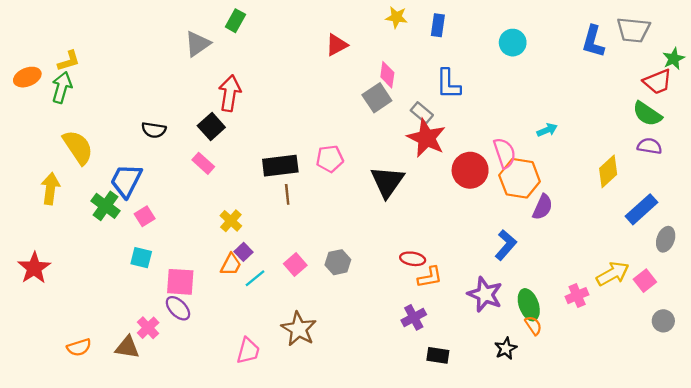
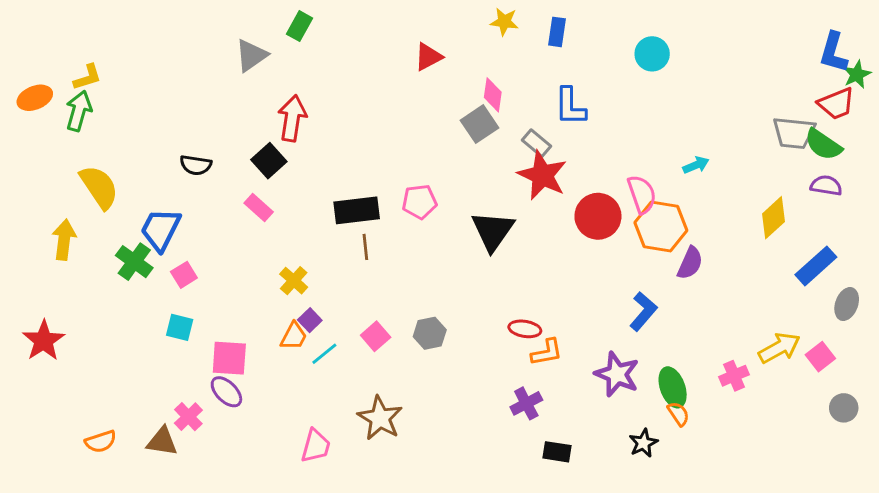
gray trapezoid: (633, 30) -> (794, 133), moved
blue L-shape: (593, 41) -> (833, 52), moved

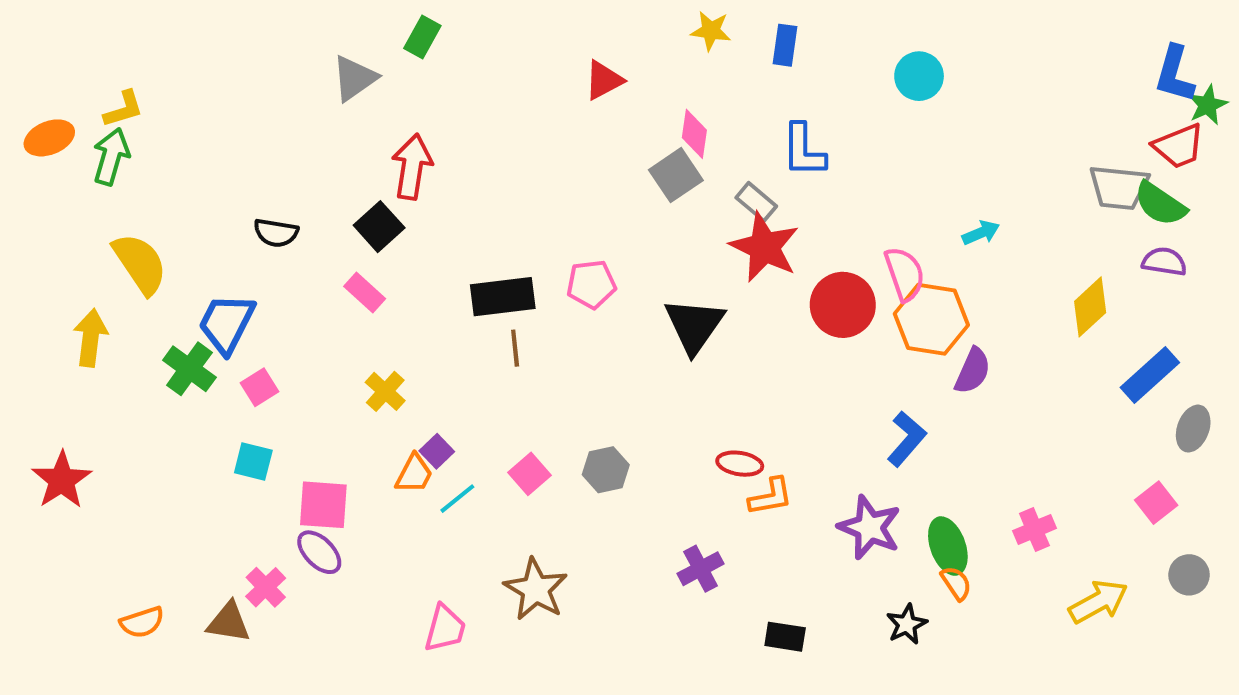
yellow cross: (294, 281) -> (385, 391), moved
yellow arrow: (779, 348) -> (1098, 602), moved
purple cross: (526, 403) -> (701, 569), moved

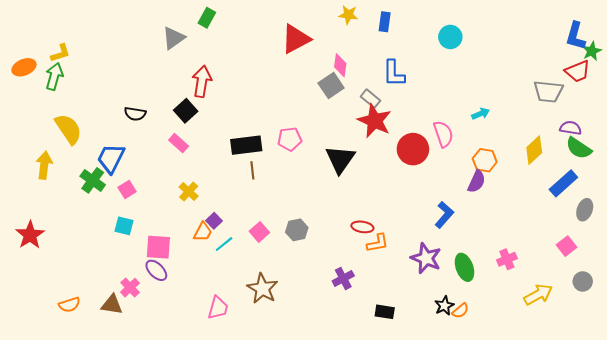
red triangle: (604, 80) -> (296, 39), size x1.5
green semicircle: (1160, 204) -> (579, 148), moved
orange hexagon: (931, 319) -> (485, 160), moved, size x0.7
orange semicircle: (956, 583) -> (460, 311), moved, turned 84

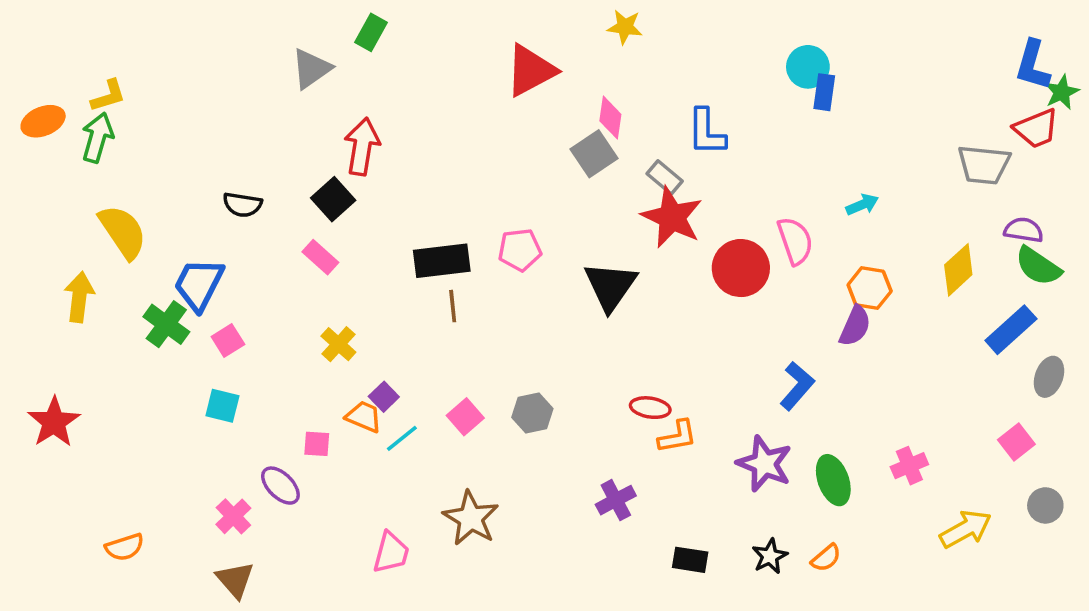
blue rectangle: (385, 22) -> (824, 92), moved
orange trapezoid: (203, 232) -> (364, 417), turned -95
pink square: (158, 247) -> (317, 444), moved, size x0.6
brown triangle: (112, 305) -> (235, 580), moved, turned 40
black star: (444, 306) -> (770, 556), moved

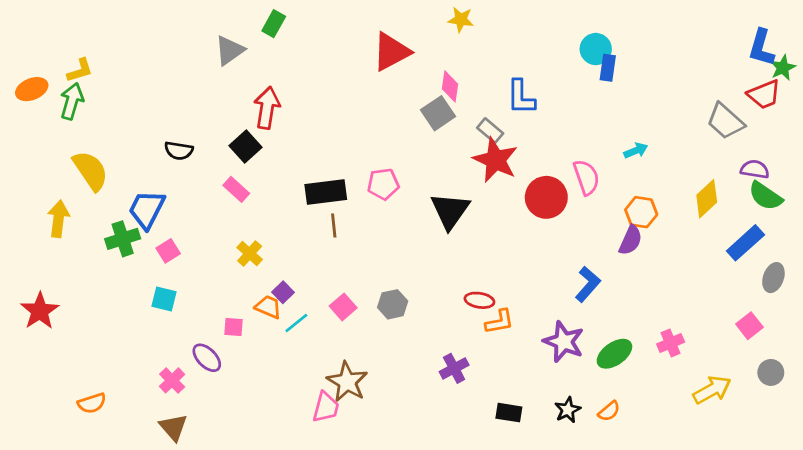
gray trapezoid: (984, 165) -> (725, 121), turned 36
green cross: (166, 324) -> (123, 239), turned 36
green ellipse: (833, 480) -> (614, 354), turned 75
pink trapezoid: (391, 553) -> (326, 407), moved

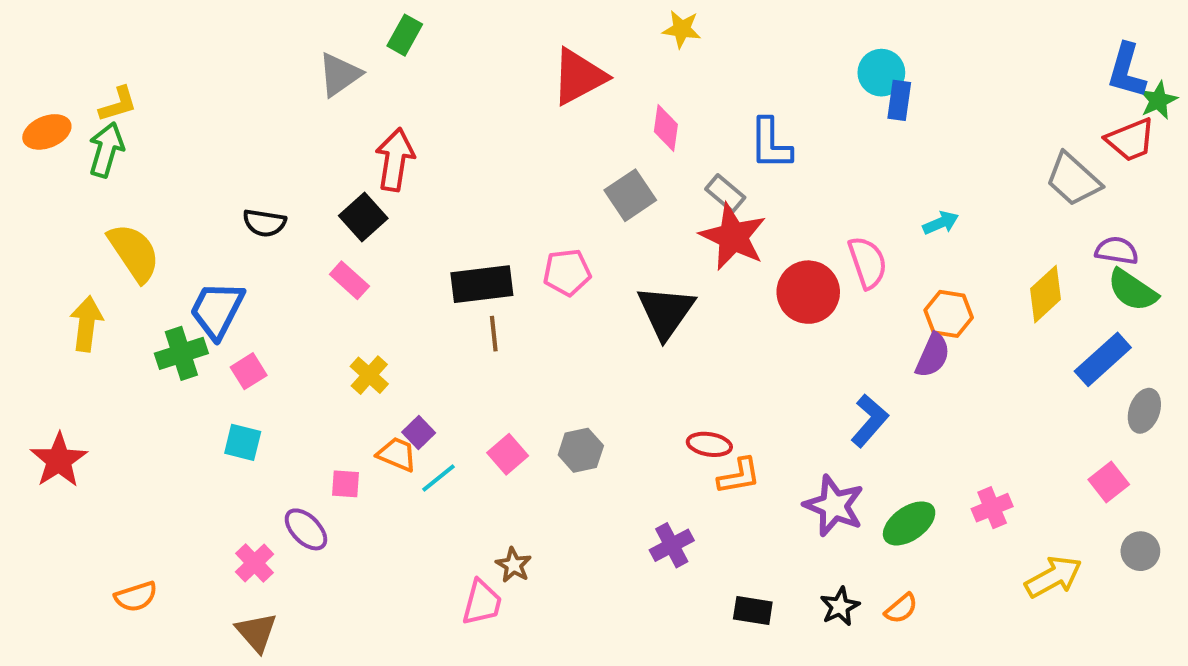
gray square: (438, 113) -> (630, 195), moved
brown star: (347, 382) -> (514, 565), size x0.6

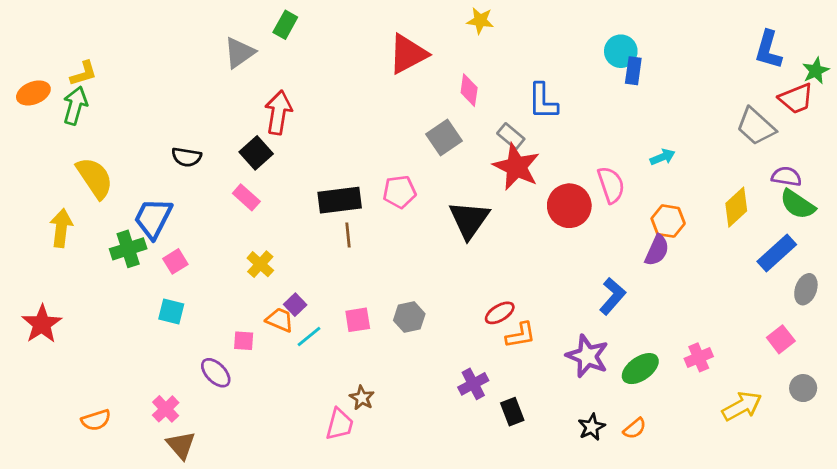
blue L-shape: (1127, 71) -> (768, 50), moved
red ellipse: (709, 444) -> (500, 313), turned -40
pink square: (508, 454) -> (358, 320), turned 32
pink cross: (255, 563) -> (166, 409), moved
black rectangle: (753, 610) -> (512, 412), moved, turned 60

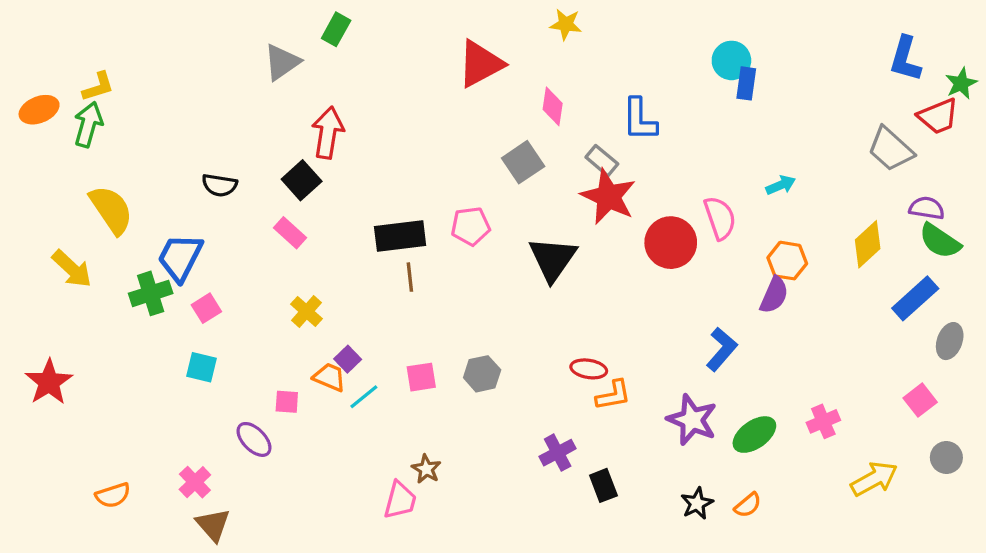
yellow arrow: (61, 228) -> (72, 269), turned 126
red ellipse: (500, 313) -> (589, 369), turned 40

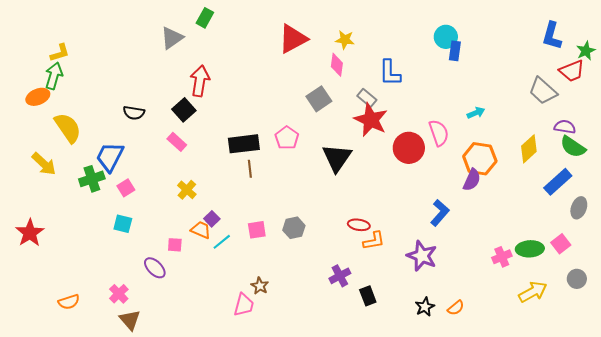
yellow star: (566, 24) -> (345, 40), moved
orange ellipse: (39, 110) -> (38, 97), moved
pink pentagon: (471, 226) -> (287, 138), turned -30
orange hexagon: (787, 261) -> (480, 159), size x1.4
green ellipse: (754, 435) -> (530, 249), moved, turned 32

